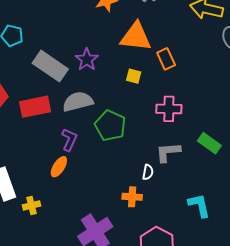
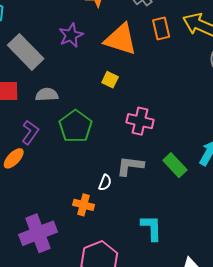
orange rectangle: (166, 59) -> (161, 28), moved
purple star: (87, 60) -> (71, 35), moved
gray semicircle: (78, 102) -> (47, 95), size x0.7

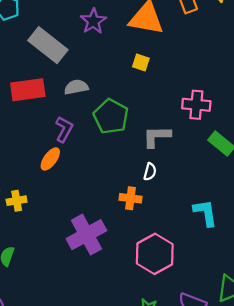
pink cross: (140, 121) -> (196, 105), moved
gray L-shape: (130, 166) -> (157, 136), moved

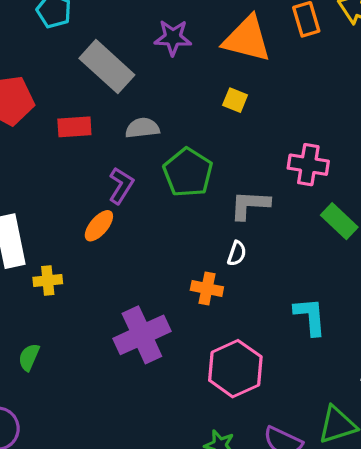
purple star: (93, 21) -> (173, 38), turned 30
red rectangle: (28, 90) -> (74, 127), size x0.7

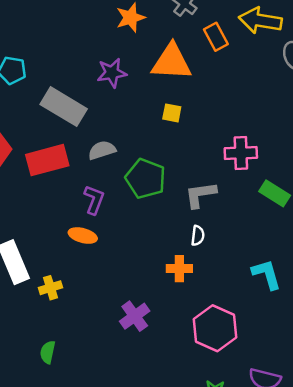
red rectangle: (74, 127) -> (47, 160), size x1.5
orange ellipse: (99, 226) -> (83, 236), turned 76
purple cross: (142, 335) -> (135, 316), size x0.7

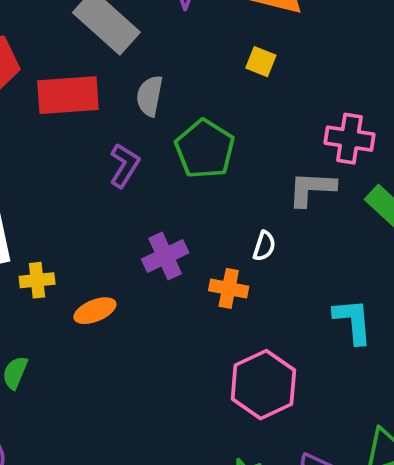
gray semicircle: (102, 150) -> (150, 96), turned -72
gray L-shape: (200, 195) -> (312, 189), moved
orange ellipse: (83, 236) -> (95, 311), moved, turned -48
purple cross: (135, 316) -> (165, 256), moved

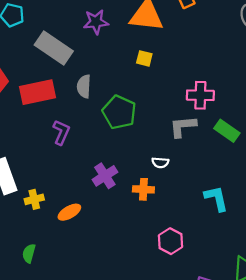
purple L-shape: (124, 165) -> (61, 132), moved
white semicircle: (264, 246) -> (160, 163), turned 84
pink hexagon: (263, 385) -> (170, 241), size x0.7

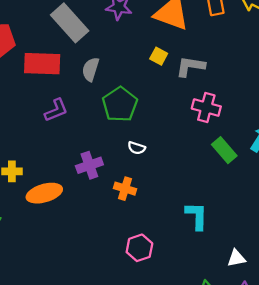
gray L-shape: (183, 126) -> (190, 66), moved
purple L-shape: (61, 132) -> (56, 110), turned 30
white semicircle: (160, 163) -> (137, 148), moved
orange ellipse: (69, 212) -> (44, 193), size x1.4

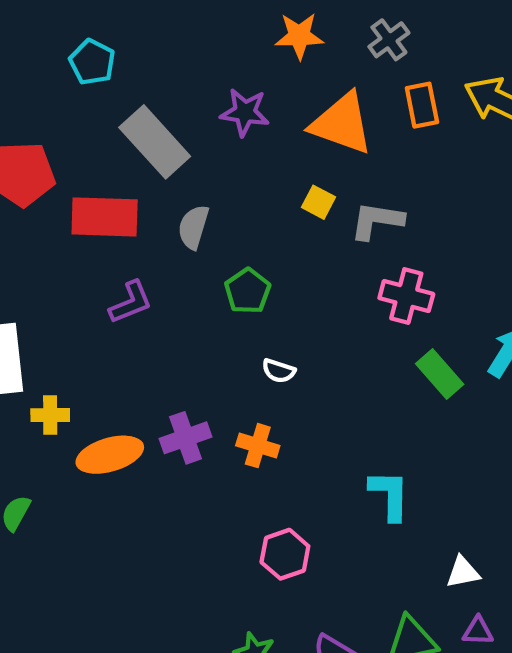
green pentagon: (120, 104) -> (248, 291), size x0.7
purple cross: (89, 165) -> (185, 438), moved

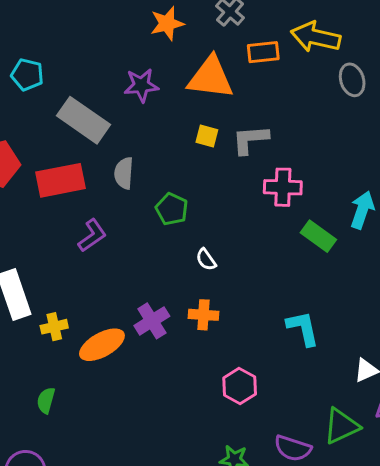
orange rectangle: (422, 105) -> (263, 52), turned -72
white semicircle: (279, 371) -> (206, 260), turned 50

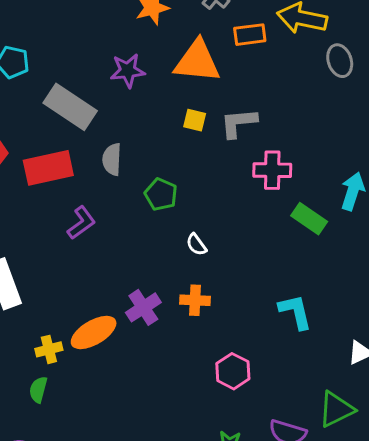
yellow cross: (54, 327) -> (49, 349), moved

